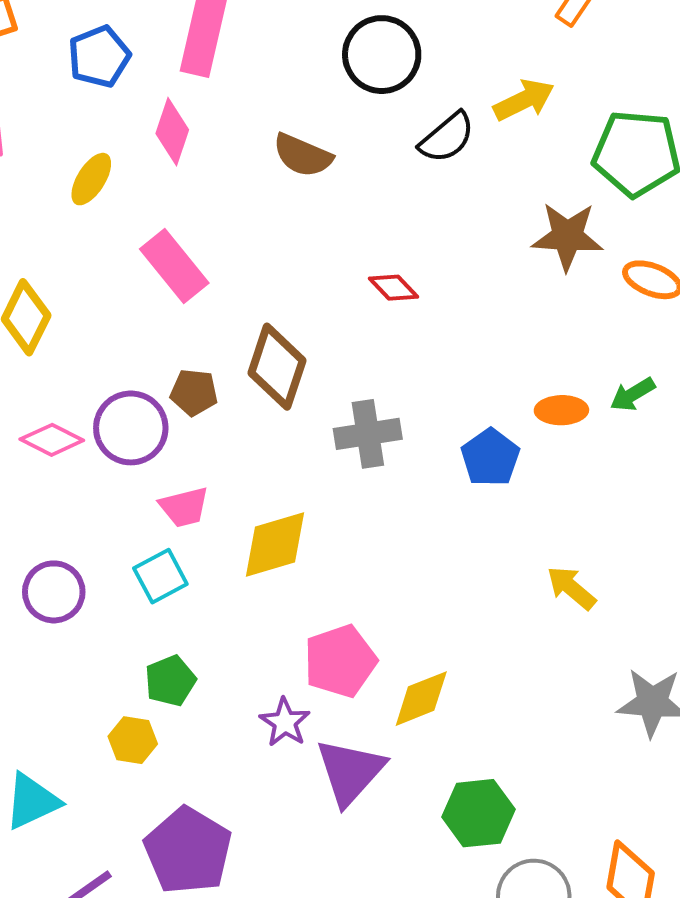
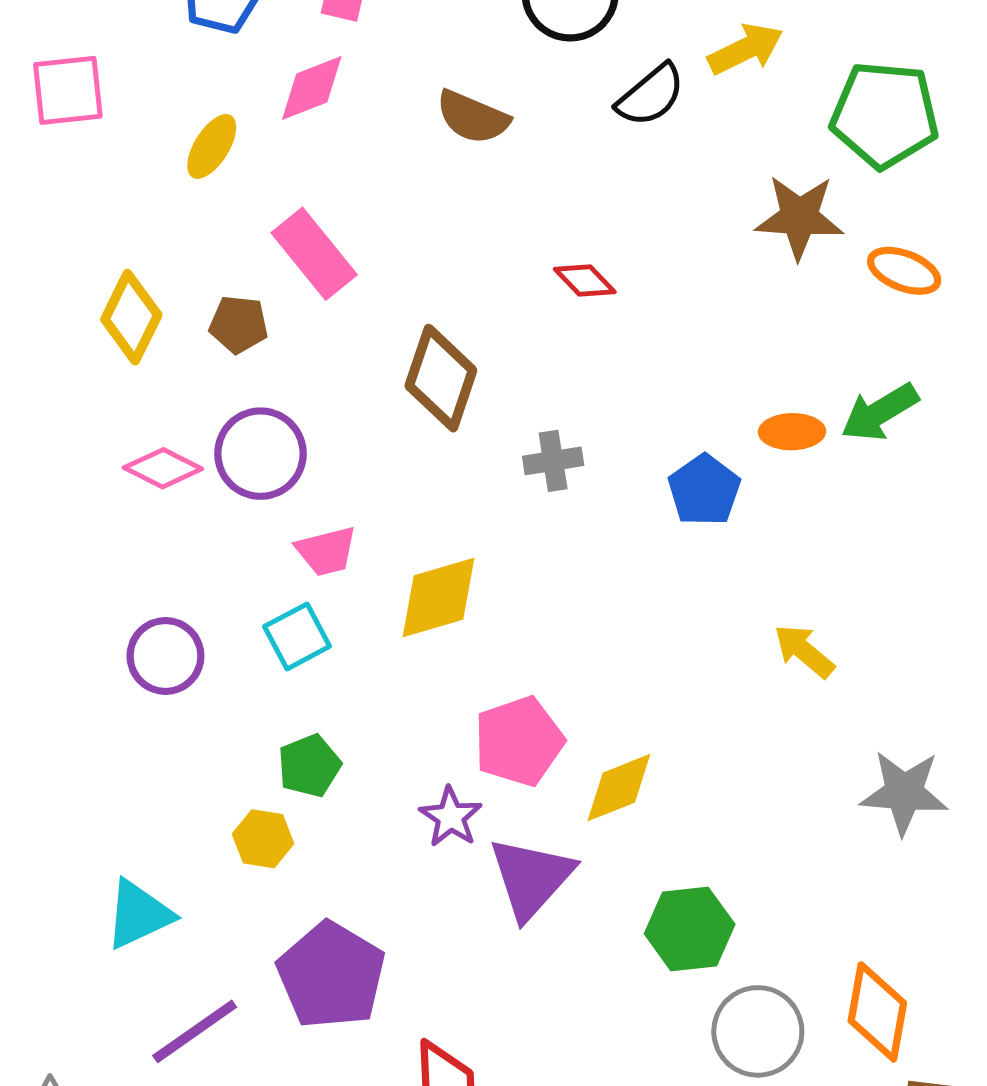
pink diamond: (172, 132) -> (312, 88), turned 50
brown pentagon: (194, 392) -> (239, 324), moved
green arrow: (633, 394) -> (880, 412), size x1.4
gray cross: (368, 434) -> (553, 461), size x0.7

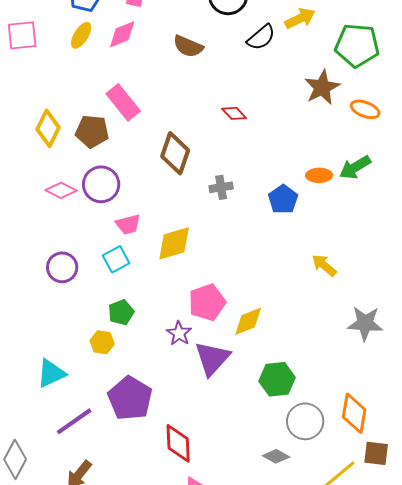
yellow ellipse: (212, 146) -> (81, 35), moved
brown star: (799, 217) -> (322, 87), turned -30
brown pentagon: (239, 324) -> (92, 131), size x1.4

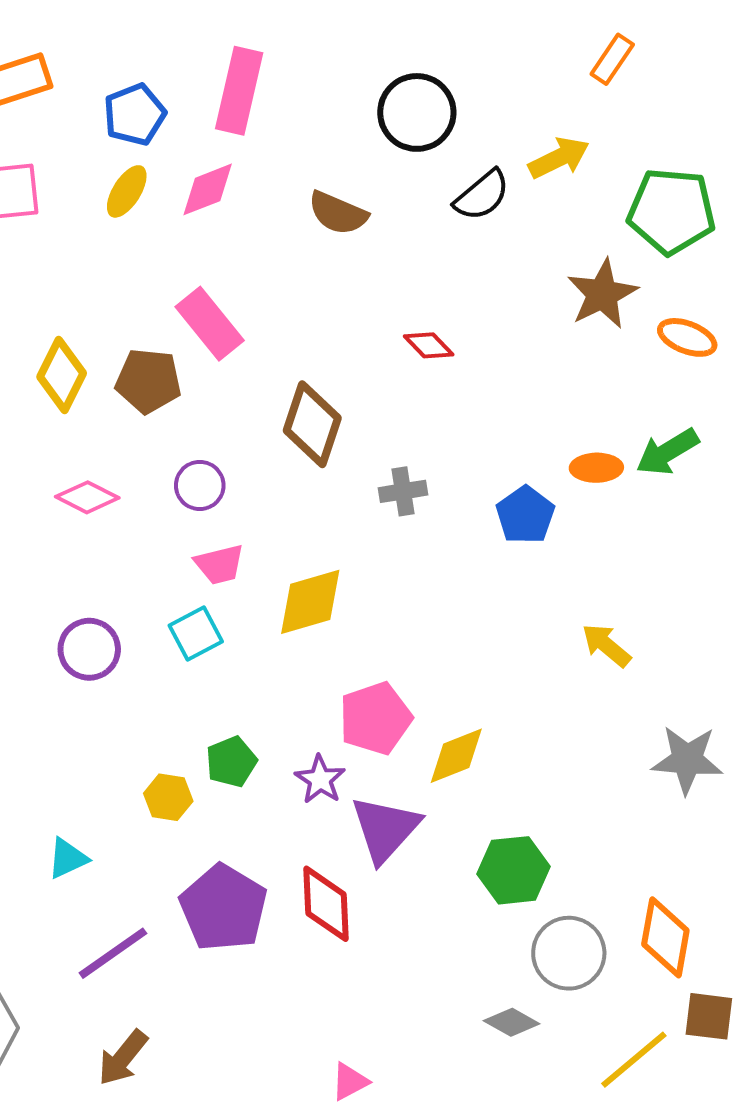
purple circle: (101, 184) -> (200, 485), moved, size x0.7
green pentagon: (121, 312) -> (231, 762), moved
cyan triangle: (51, 373) -> (68, 858), size x0.7
red diamond: (178, 443) -> (326, 904), moved

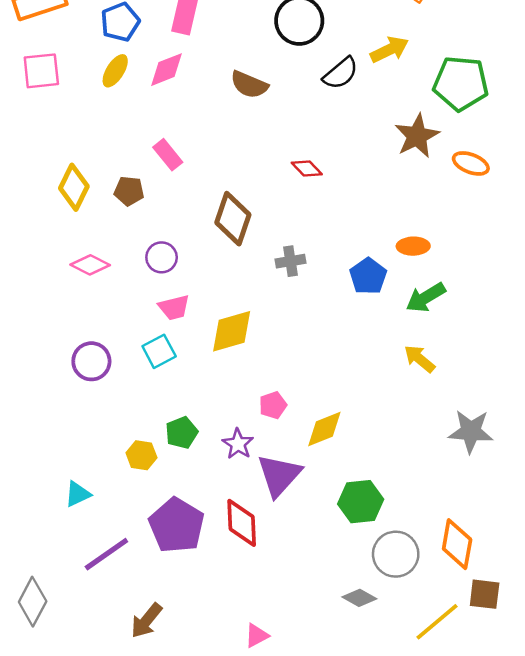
pink rectangle: (210, 324) -> (168, 155), size x0.7
brown pentagon: (148, 381) -> (129, 191), size x0.7
green arrow: (667, 452) -> (426, 297), moved
pink pentagon: (375, 718) -> (273, 405), size x0.6
brown arrow: (123, 1058) -> (146, 620), moved

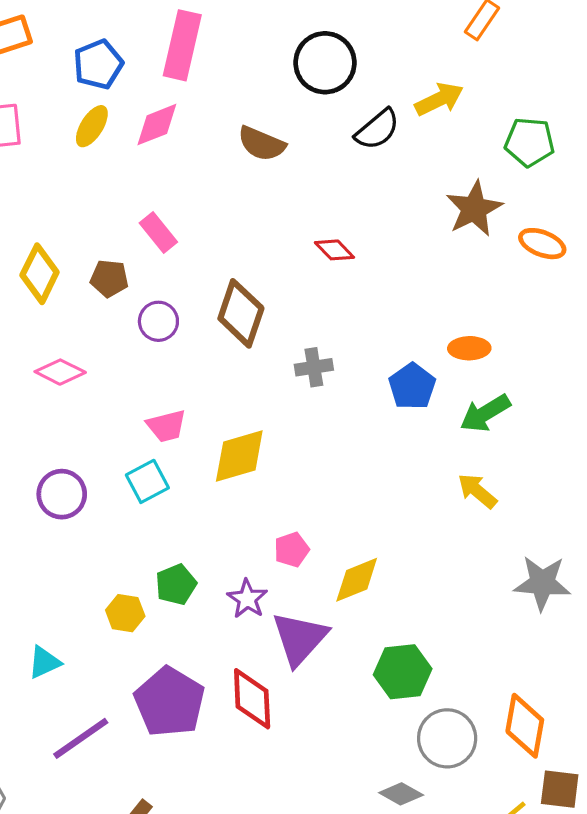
green pentagon: (461, 83) -> (530, 142), size x0.7
purple circle: (162, 257) -> (158, 321), moved

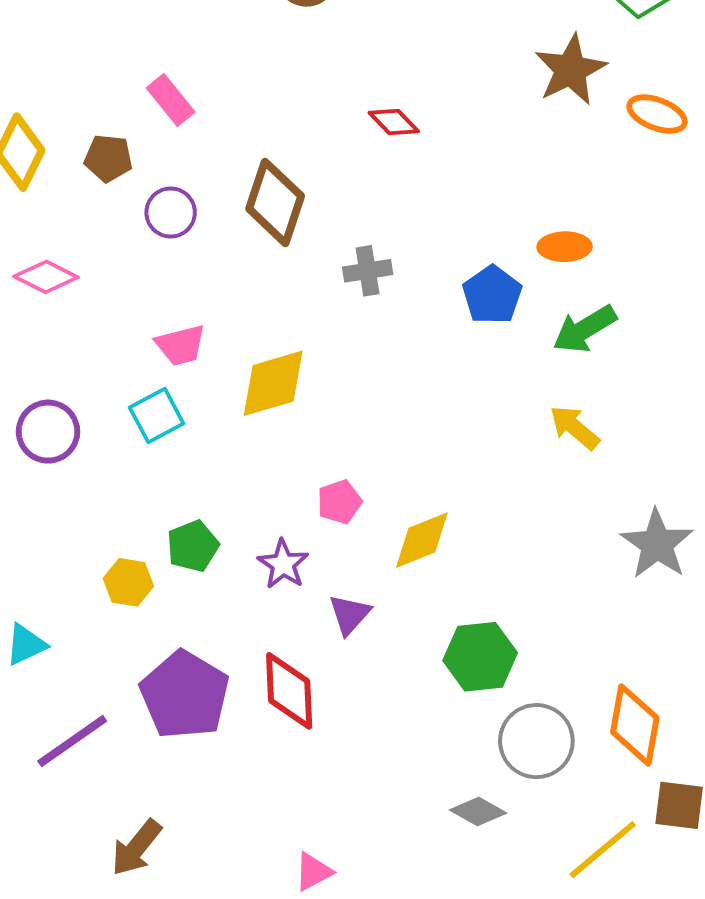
gray star: (542, 583) -> (657, 544), turned 30
purple triangle: (300, 638) -> (349, 614), size x0.6

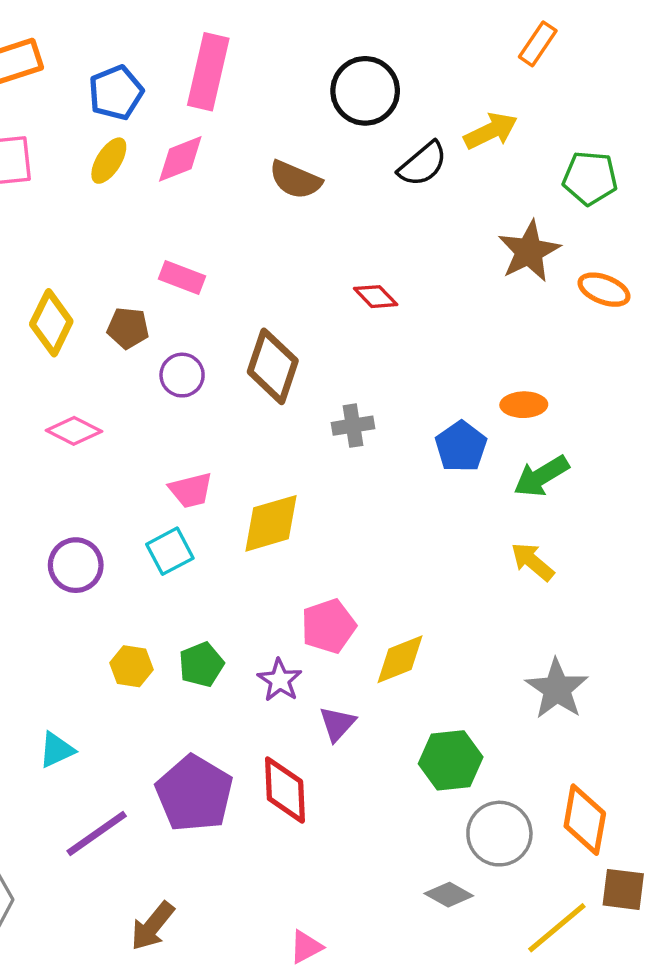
pink rectangle: (171, 100) -> (182, 277), turned -30
pink pentagon: (339, 502) -> (329, 626), size x1.4
gray star: (657, 544) -> (557, 689), moved
yellow hexagon: (128, 582) -> (132, 666), moved

